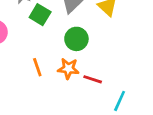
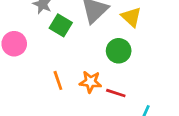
green circle: (76, 39) -> (119, 51), moved

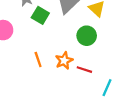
orange star: (90, 82) -> (64, 61), turned -30

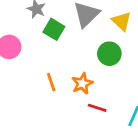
red line: (84, 70) -> (97, 108), moved

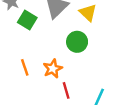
red line: (97, 108) -> (66, 90), turned 56

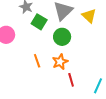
green circle: (77, 42) -> (62, 37), moved

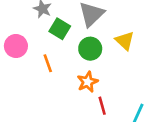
yellow triangle: (89, 16) -> (125, 41), moved
orange line: (37, 61) -> (48, 63), moved

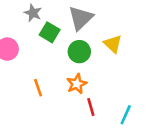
orange line: (48, 63) -> (38, 88), moved

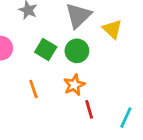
green square: (50, 32) -> (46, 50), moved
yellow triangle: (113, 44) -> (112, 29), moved

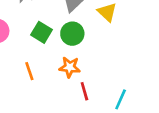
orange star: (74, 85) -> (70, 67), turned 30

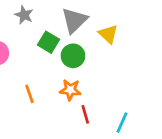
green square: (41, 32) -> (48, 42), moved

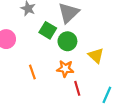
yellow triangle: (108, 34) -> (96, 56), moved

